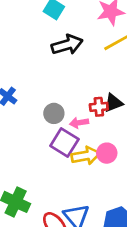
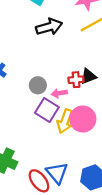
pink circle: (107, 153) -> (83, 119), size x1.5
yellow arrow: (86, 156) -> (65, 121), turned 120

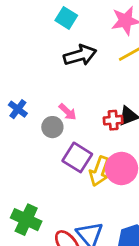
gray circle: (38, 85) -> (52, 127), moved
pink arrow: (59, 93) -> (68, 112), moved, turned -128

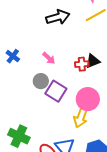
gray circle: (52, 127) -> (41, 81), moved
yellow arrow: (99, 171) -> (81, 117), moved

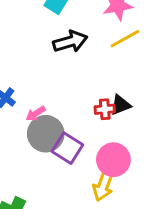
pink arrow: (49, 58) -> (36, 114), moved, turned 104
gray circle: (41, 81) -> (46, 134), size x1.6

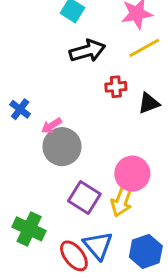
black triangle: (121, 105) -> (149, 103), moved
red cross: (105, 109) -> (116, 87), moved
purple square: (67, 148) -> (84, 198), moved

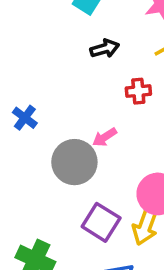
black arrow: (87, 51) -> (105, 49), size x0.7
pink arrow: (52, 126) -> (105, 137), moved

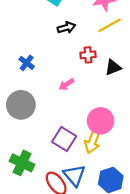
blue cross: (25, 118) -> (27, 63), moved
gray circle: (74, 162) -> (21, 105), moved

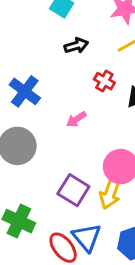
red cross: (88, 55) -> (104, 81), turned 35
blue cross: (27, 63) -> (25, 91), size x1.5

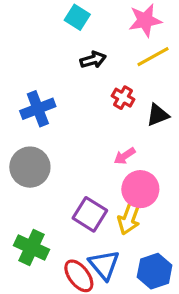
blue cross: (25, 91) -> (38, 109), turned 32
pink arrow: (76, 119) -> (125, 156), moved

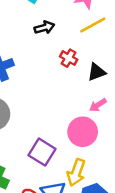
pink arrow: (125, 156) -> (98, 105), moved
yellow arrow: (129, 218) -> (76, 172), moved

